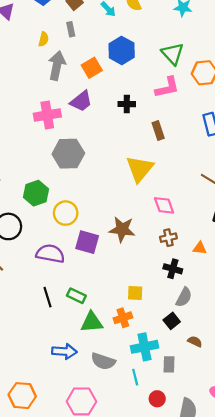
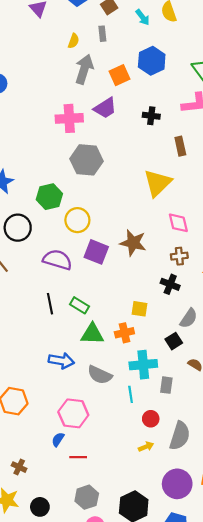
black cross: (173, 269) -> (170, 284), moved

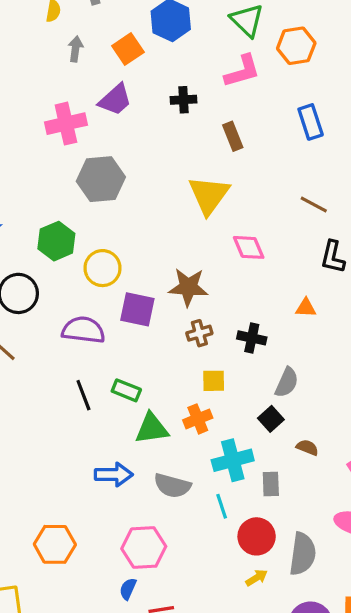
gray arrow: (84, 69) -> (76, 49), size x0.6
brown cross: (179, 256) -> (199, 333), moved
red circle: (151, 419) -> (257, 536), size x1.5

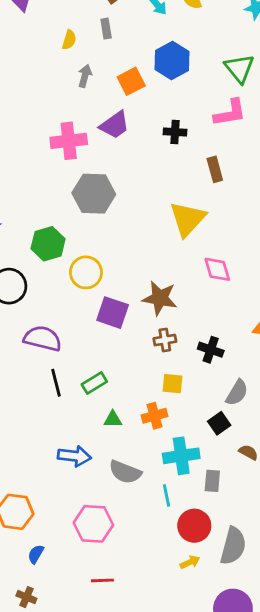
purple semicircle: (83, 330) -> (43, 338), moved
green rectangle: (126, 390) -> (94, 383), turned -60
green triangle: (152, 428) -> (113, 419), size x0.6
blue semicircle: (128, 589) -> (36, 554), moved

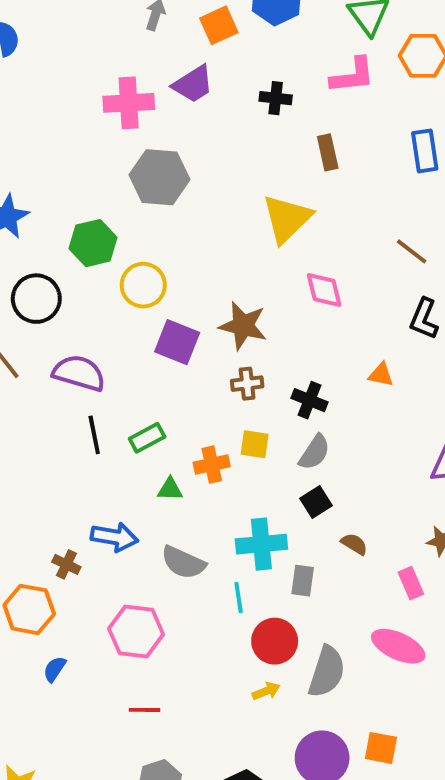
gray semicircle: (237, 393) -> (314, 452), moved
orange cross: (155, 416) -> (212, 465), moved
brown cross: (26, 597) -> (66, 564), moved

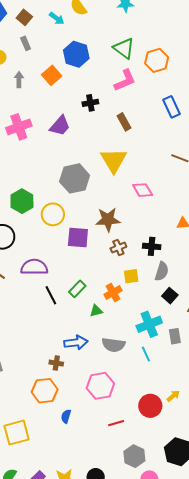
purple trapezoid: (193, 84) -> (60, 126), moved
gray hexagon: (160, 177) -> (75, 178), moved
red circle: (275, 641) -> (150, 406), moved

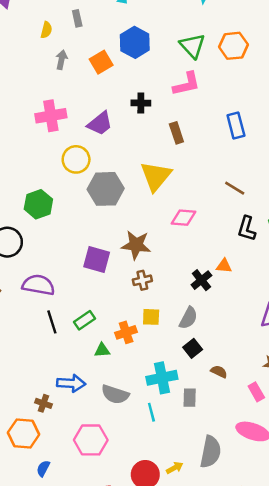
orange hexagon: (157, 60) -> (233, 46), moved
pink diamond: (143, 190) -> (183, 218), turned -65
yellow circle: (53, 214) -> (76, 159), moved
black cross: (152, 246) -> (201, 280), moved, turned 36

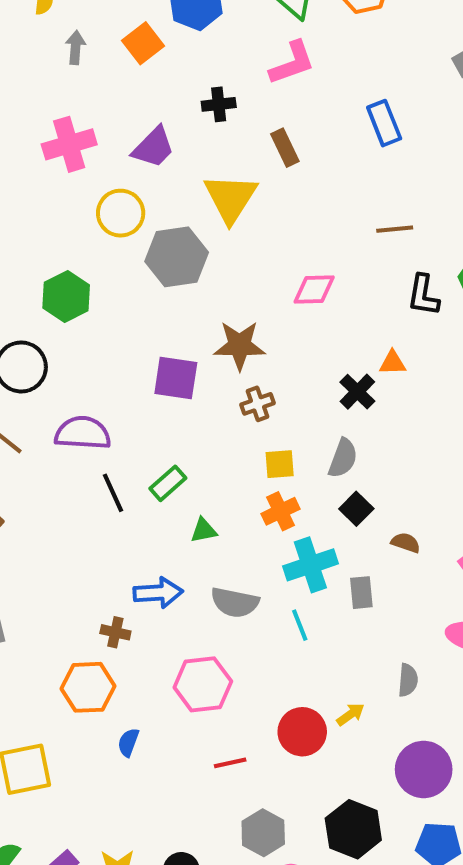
yellow triangle: (156, 176) -> (231, 198), moved
brown line: (235, 188) -> (395, 229), turned -30
orange cross: (126, 332) -> (281, 511), moved
gray semicircle: (211, 452) -> (408, 680), size x0.6

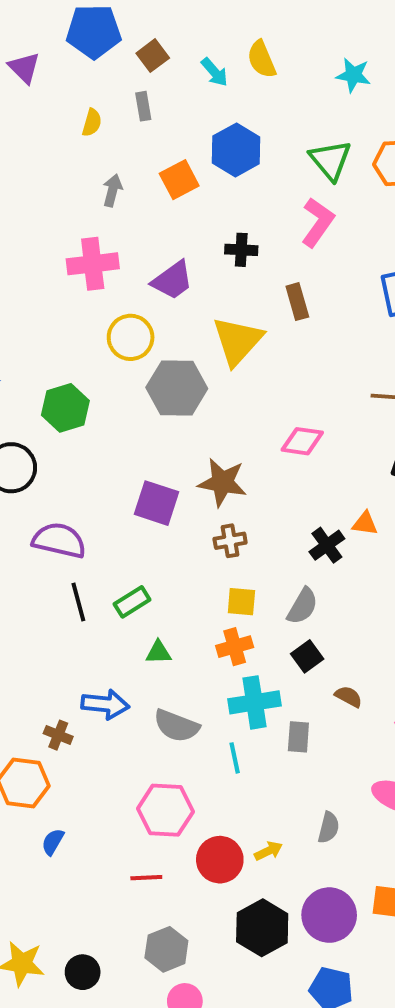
gray arrow: (76, 47) -> (112, 190), moved
pink L-shape: (292, 63) -> (318, 222), turned -45
pink hexagon: (203, 684) -> (165, 810), moved
black hexagon: (353, 829) -> (262, 928), moved

